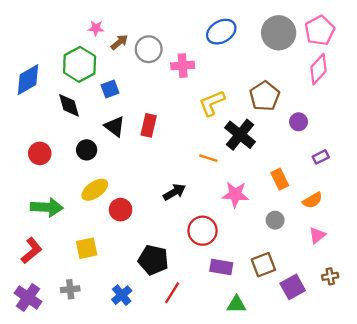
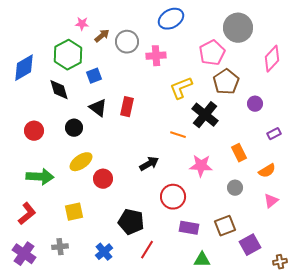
pink pentagon: (320, 30) -> (212, 53), moved
blue ellipse: (221, 32) -> (171, 19), moved
brown cross: (330, 276) -> (280, 262), moved

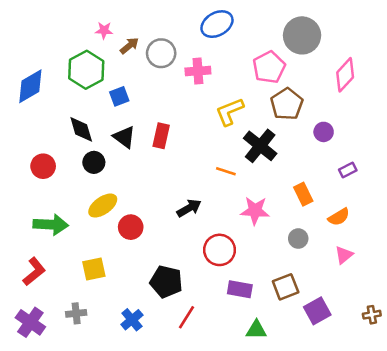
black diamond: (59, 90) -> (81, 129), moved
brown cross: (280, 262) -> (372, 315), moved

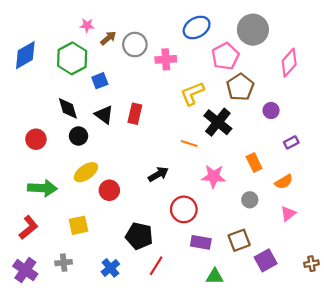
blue ellipse: (217, 24) -> (197, 28), moved
blue diamond: (30, 86) -> (25, 55), moved

